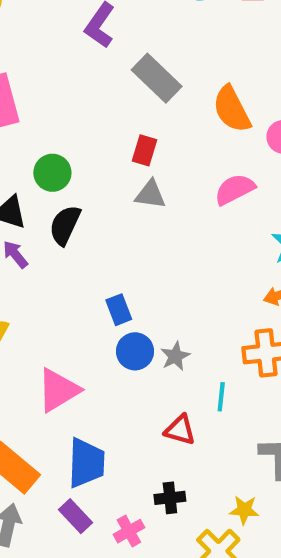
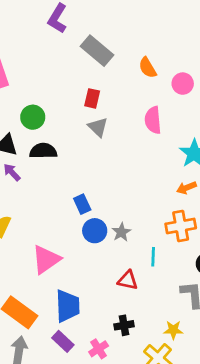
orange semicircle: (232, 109) -> (148, 68), size x0.7
pink semicircle: (235, 189) -> (153, 120), turned -64
gray triangle: (150, 195) -> (98, 127), turned 40
black semicircle: (65, 225) -> (43, 151), turned 68

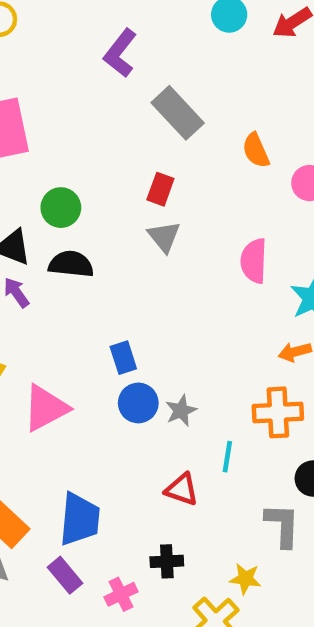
pink semicircle: (153, 120) -> (254, 261), moved
pink triangle: (46, 259) -> (46, 408), moved

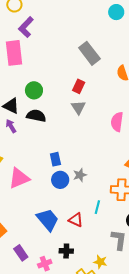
purple L-shape: (120, 53) -> (26, 27), moved
gray star: (181, 411) -> (80, 175), moved
blue trapezoid: (80, 519) -> (48, 220), moved, turned -50

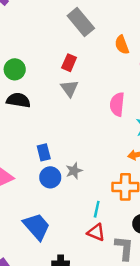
red triangle: (76, 220) -> (96, 232), moved

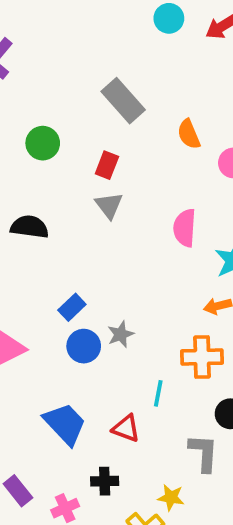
green circle: (15, 69) -> (43, 143), moved
blue rectangle: (44, 152) -> (72, 307), turned 63
red triangle: (96, 232) -> (126, 428), moved

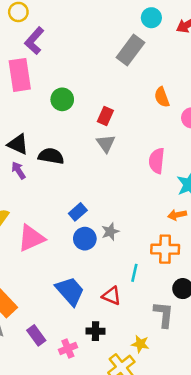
gray rectangle: (123, 101) -> (130, 50), moved, turned 76

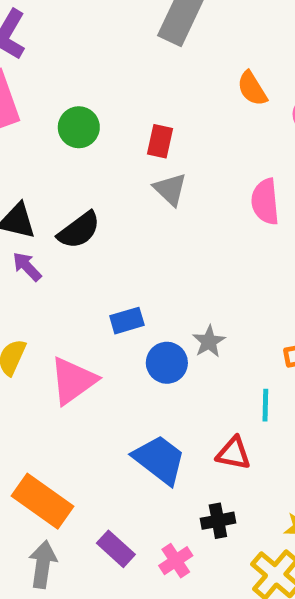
black semicircle: (51, 156) -> (79, 230), turned 145
blue rectangle: (78, 212) -> (127, 321), moved, turned 36

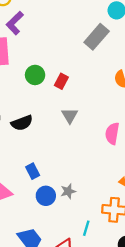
red rectangle: (160, 141) -> (61, 81), moved
blue rectangle: (127, 321) -> (33, 171), turned 64

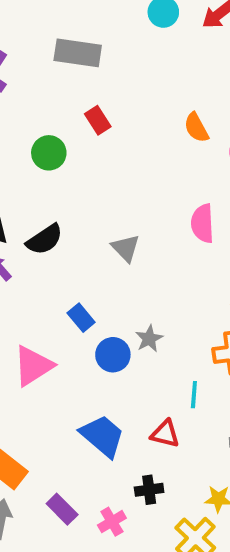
gray rectangle: (97, 37) -> (78, 53), moved, turned 70
red rectangle: (61, 81) -> (98, 120), moved, turned -48
gray triangle: (70, 116) -> (126, 248), moved

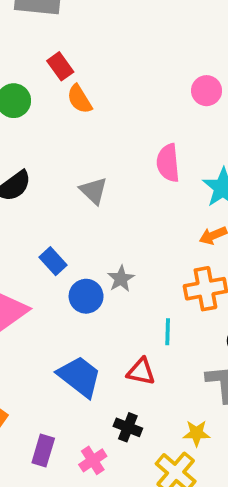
orange semicircle: (196, 128) -> (79, 99), moved
black cross: (149, 490) -> (128, 427), turned 32
purple rectangle: (62, 509) -> (43, 450), turned 64

